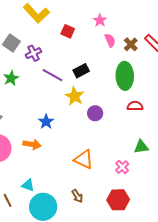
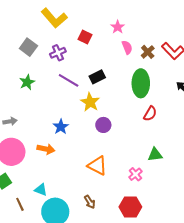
purple cross: (33, 53) -> (58, 53), moved
red semicircle: (135, 106) -> (150, 114), turned 119
purple circle: (95, 113) -> (103, 125), moved

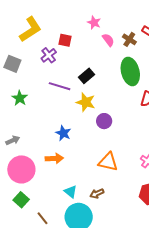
yellow L-shape: (54, 18) -> (30, 29), turned -68
purple cross: (58, 53) -> (49, 55), moved
cyan triangle: (41, 190) -> (70, 192), moved, turned 32
brown arrow: (90, 202) -> (97, 193), moved, turned 112

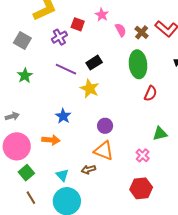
pink star: (94, 23) -> (102, 15), moved
purple circle: (104, 121) -> (105, 126), moved
brown arrow: (97, 193) -> (88, 170), moved
green square: (21, 200) -> (26, 173), moved

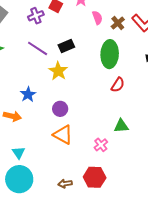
purple circle: (105, 126) -> (60, 109), moved
brown arrow: (88, 170) -> (65, 184), moved

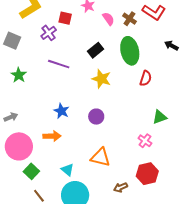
black rectangle: (66, 46) -> (96, 50), moved
yellow star: (58, 71) -> (101, 79), moved
orange triangle: (63, 135) -> (100, 157), moved

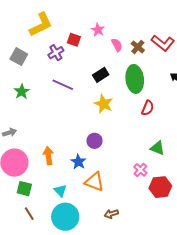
blue star: (61, 111) -> (78, 162), moved
green triangle: (160, 117) -> (157, 148), turned 35
orange arrow: (52, 136) -> (48, 156), turned -102
green square: (31, 171) -> (24, 189), turned -35
red hexagon: (147, 174) -> (160, 187), moved

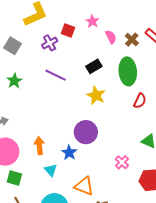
purple circle: (94, 141) -> (86, 132), size x1.5
pink cross: (140, 170) -> (122, 162), moved
orange triangle: (94, 182) -> (84, 186), moved
cyan triangle: (60, 191) -> (51, 170), moved

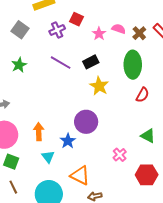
pink star: (92, 21) -> (99, 34), moved
pink semicircle: (111, 37) -> (119, 29), turned -48
black rectangle: (94, 66) -> (91, 62), moved

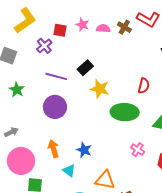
pink star: (99, 34) -> (82, 25), moved
green ellipse: (133, 65) -> (125, 112), moved, turned -72
purple circle: (86, 122) -> (55, 107), moved

